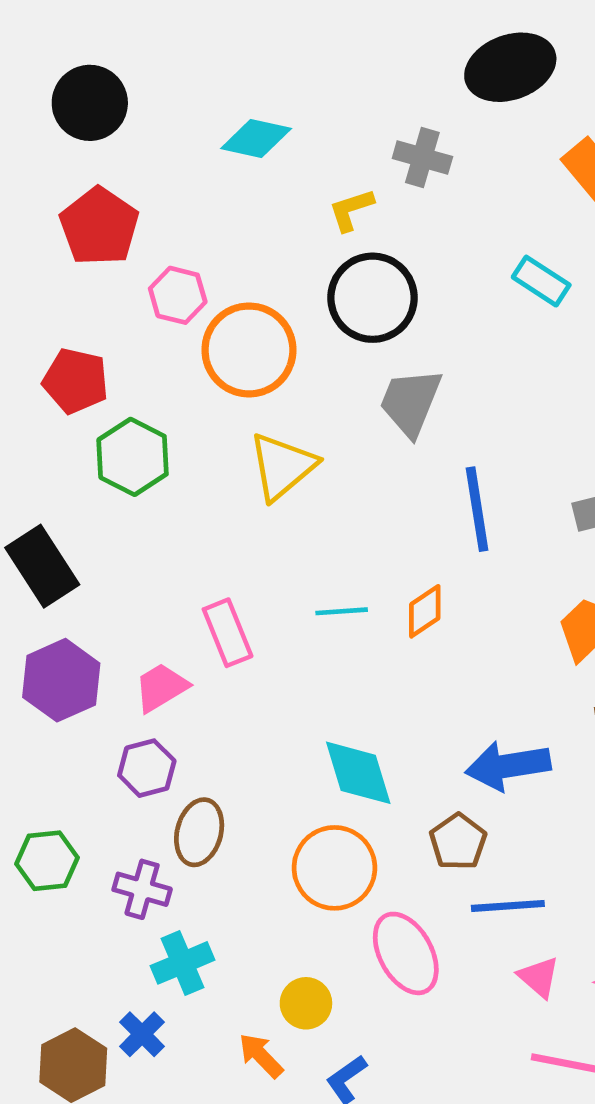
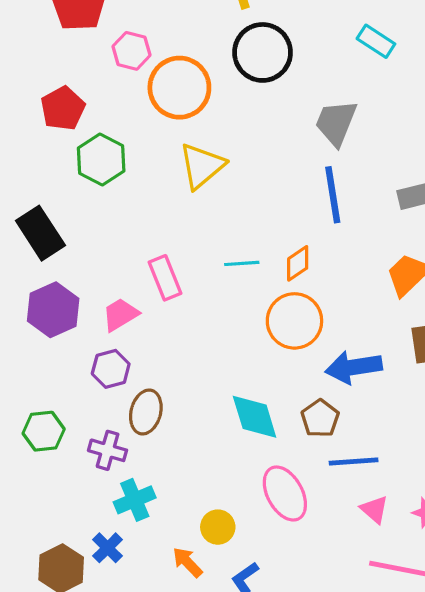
red pentagon: (76, 381) -> (63, 108), turned 30
gray trapezoid: (411, 402) -> (336, 123), moved
cyan diamond: (358, 773) -> (255, 417), moved
orange circle: (334, 868) -> (294, 321), moved

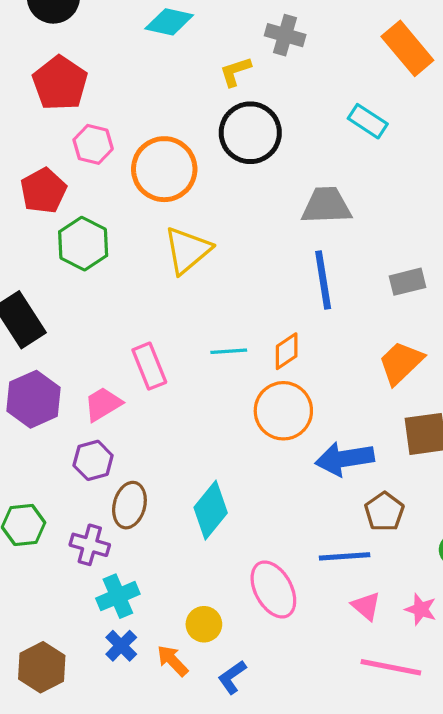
pink hexagon: (131, 51) -> (93, 144), moved
gray trapezoid: (336, 123) -> (326, 206), turned 66
cyan diamond: (255, 417) -> (211, 510), moved, turned 56
brown pentagon: (320, 418) -> (384, 512), moved
blue cross: (108, 548) -> (121, 646), moved

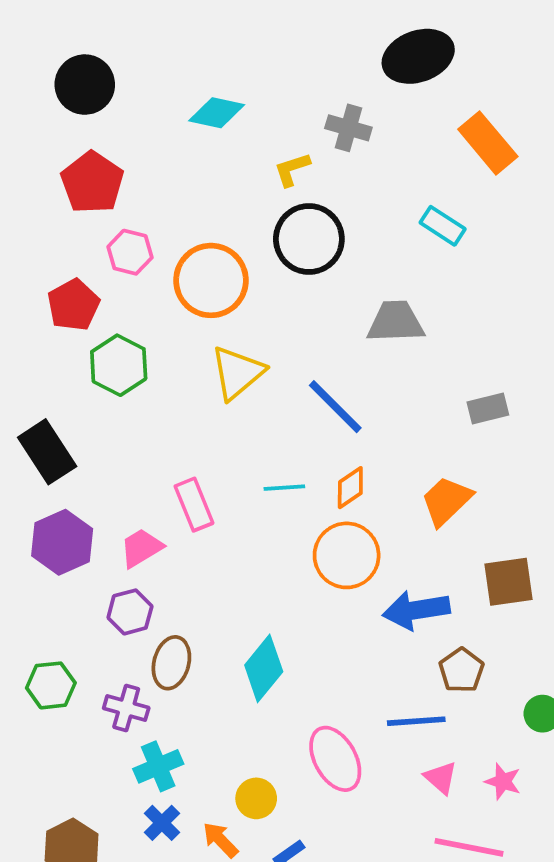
blue line: (323, 280) -> (335, 407), moved, turned -36
orange trapezoid: (401, 363) -> (446, 501), moved

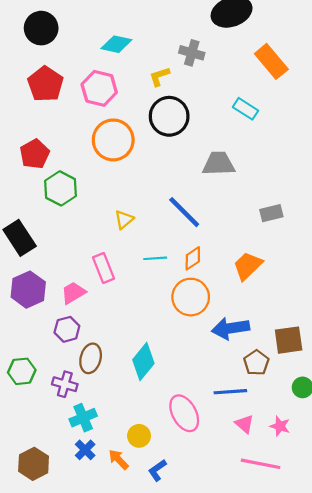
pink hexagon: (130, 252) -> (99, 88), moved, size x1.4
yellow triangle: (237, 373) -> (124, 220), moved, size x0.6
brown square: (509, 582) -> (289, 340), moved

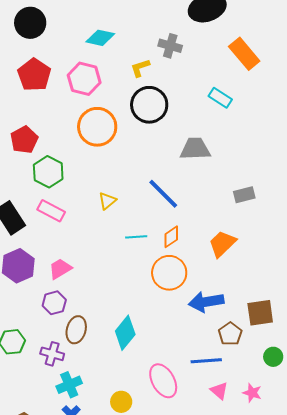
pink rectangle: (104, 268) -> (51, 211), moved, turned -40

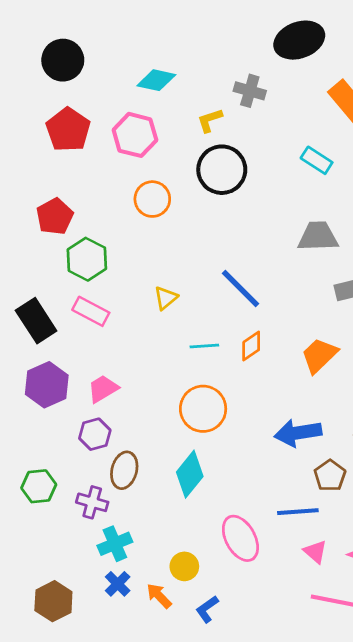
orange circle: (97, 127) -> (152, 199), size x0.7
gray trapezoid: (195, 149) -> (318, 236), moved
orange circle: (169, 273) -> (203, 409), moved

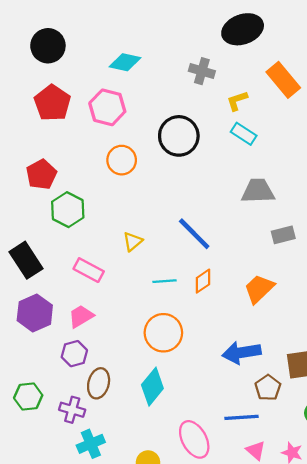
yellow L-shape: (210, 120) -> (237, 101), moved
cyan rectangle: (317, 160) -> (244, 134), moved
pink rectangle: (91, 311) -> (89, 270), moved

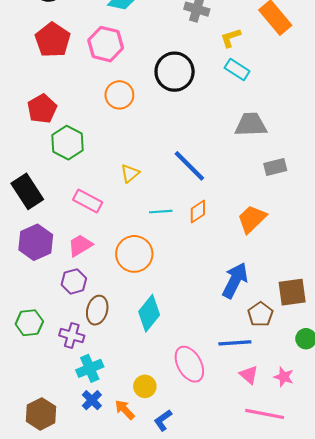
orange circle: (163, 333) -> (134, 254), moved
blue arrow: (241, 353) -> (235, 280), turned 126

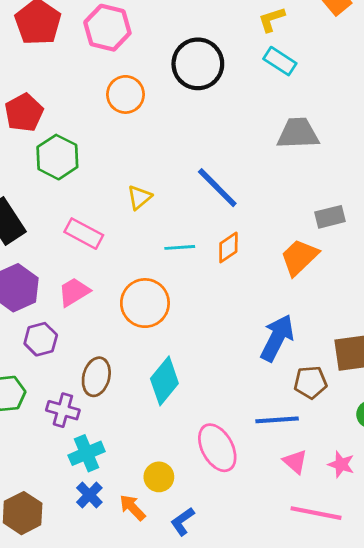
gray rectangle: (275, 167) -> (330, 217), moved
purple hexagon: (74, 281) -> (41, 339), moved
brown pentagon: (260, 314) -> (310, 382), turned 30

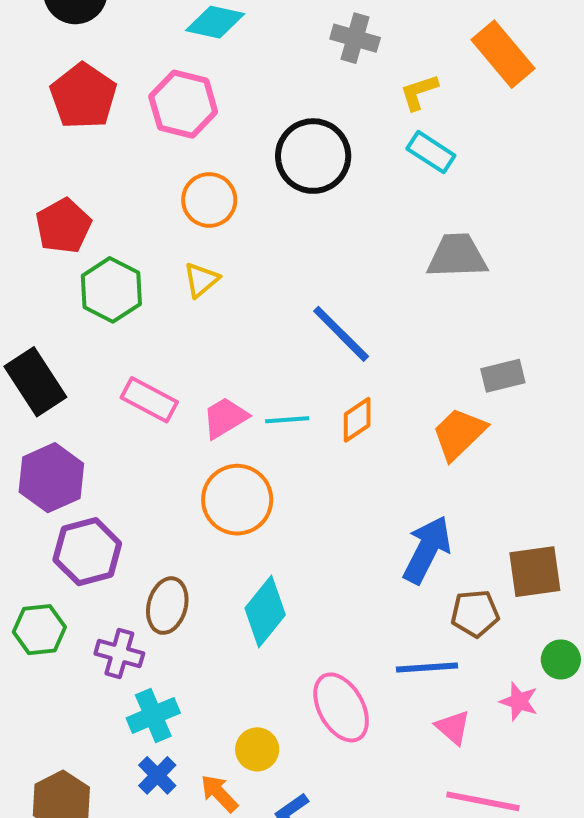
yellow triangle: (139, 197) -> (201, 280), moved
pink trapezoid: (74, 292) -> (225, 418), moved
purple hexagon: (41, 339) -> (87, 552), size x1.4
pink star: (341, 464) -> (519, 701), moved

